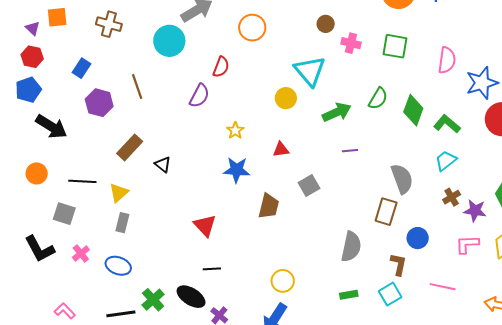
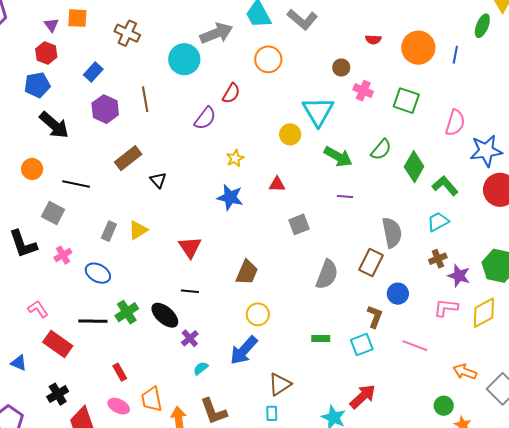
green arrow: (337, 112) -> (338, 156), turned 44
yellow triangle: (119, 193) -> (138, 230), moved
brown trapezoid: (269, 206) -> (247, 272), moved
gray semicircle: (351, 247) -> (327, 274), moved

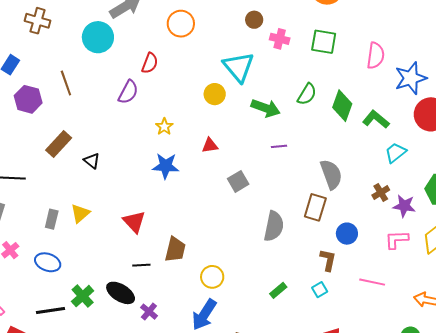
cyan trapezoid: (438, 222) -> (396, 153), moved
brown trapezoid: (247, 272) -> (175, 249), moved
green rectangle: (321, 338) -> (278, 290), turned -30
cyan square: (362, 345) -> (320, 290), size x0.7

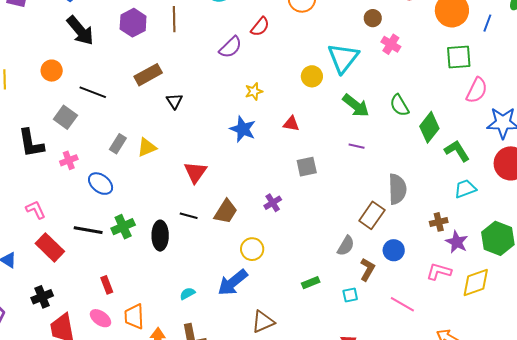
green square: (324, 42) -> (459, 57), moved, turned -32
green semicircle: (307, 94) -> (399, 105), turned 100
gray semicircle: (274, 226) -> (346, 246), moved, size x0.7
black ellipse: (121, 293) -> (160, 236), turned 40
purple cross: (149, 312) -> (273, 203), moved

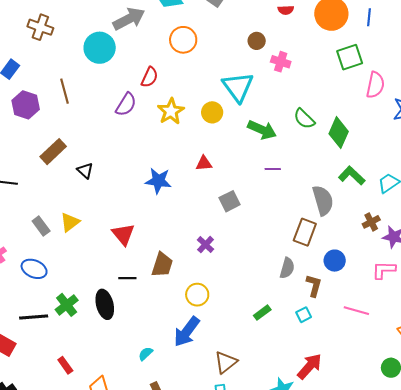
yellow star: (254, 91) -> (171, 111), moved, size x1.5
gray rectangle: (118, 144) -> (41, 226), turned -54
green L-shape: (457, 151) -> (352, 176), moved

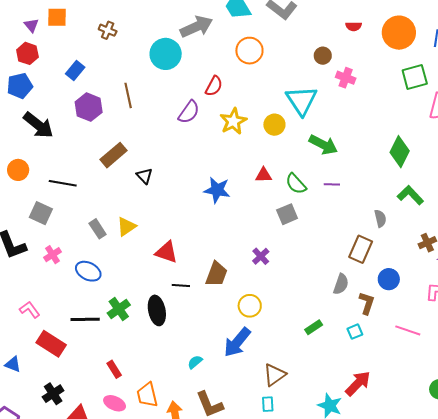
brown cross: (40, 27) -> (108, 30), size x0.7
green semicircle: (304, 119) -> (296, 184), moved
gray semicircle: (323, 200) -> (380, 218), size x0.6
red triangle: (123, 234) -> (167, 252), moved, turned -35

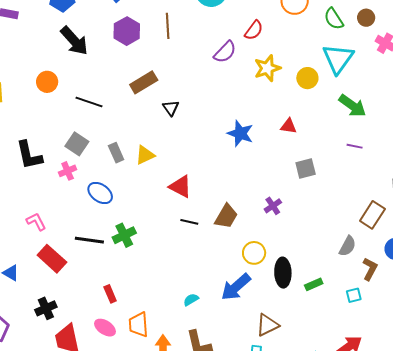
green semicircle: (296, 184) -> (334, 19), moved
gray square: (41, 213) -> (77, 144), moved
black ellipse: (157, 310) -> (283, 273), moved

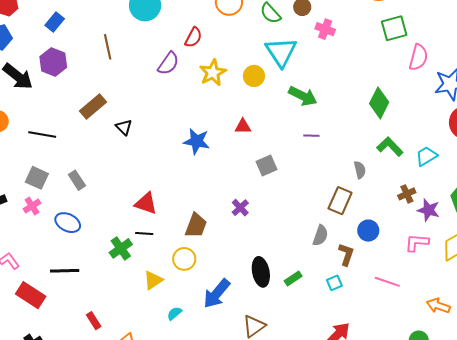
purple hexagon: (127, 31) -> (53, 62), moved
yellow triangle: (145, 155) -> (153, 280), moved
black line: (189, 222) -> (144, 234), moved
green cross: (124, 235) -> (121, 248), moved
yellow circle: (254, 253) -> (184, 259), moved

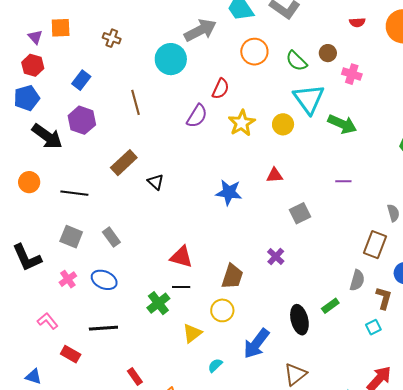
green arrow: (303, 96) -> (342, 124), moved
pink cross: (32, 206) -> (68, 279), moved
green rectangle: (293, 279) -> (330, 306), moved
red rectangle: (31, 295) -> (71, 354), size x0.7

